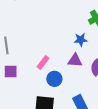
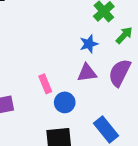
pink rectangle: (43, 62) -> (45, 84), turned -48

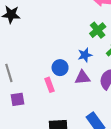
blue circle: (65, 102) -> (60, 68), moved

